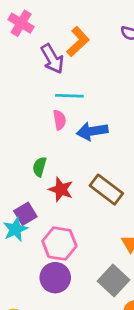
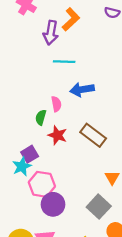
purple arrow: (52, 59) -> (51, 33), turned 40
pink semicircle: (59, 120) -> (56, 104), moved
pink hexagon: (59, 244) -> (42, 184), moved

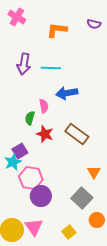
orange L-shape: (71, 19) -> (57, 30), turned -130
purple arrow: (51, 33) -> (24, 64), moved

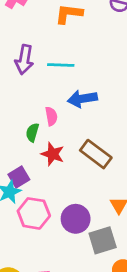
purple circle: (41, 196) -> (76, 219), moved
gray square: (82, 198) -> (103, 240), turned 30

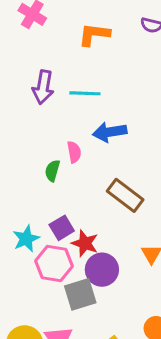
red star: (53, 154) -> (85, 243), moved
purple square: (19, 177) -> (62, 228), moved
gray square: (103, 240) -> (80, 294), moved

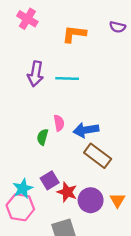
blue arrow: (110, 132) -> (86, 130), moved
pink hexagon: (54, 263) -> (20, 207), moved
purple circle: (102, 270) -> (91, 200), moved

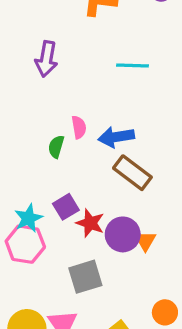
cyan line: (67, 78) -> (132, 65), moved
orange triangle: (117, 200) -> (145, 241), moved

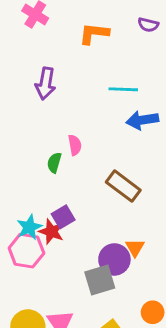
blue arrow: (116, 137) -> (142, 120), moved
red star: (90, 223) -> (51, 232), moved
purple circle: (123, 234) -> (114, 259), moved
gray square: (85, 277) -> (100, 280), moved

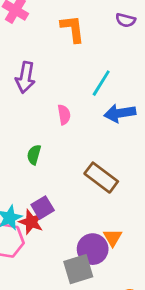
orange L-shape: (94, 34) -> (73, 29), turned 76
cyan line: (123, 89) -> (101, 83), turned -60
pink semicircle: (75, 145) -> (64, 115), moved

